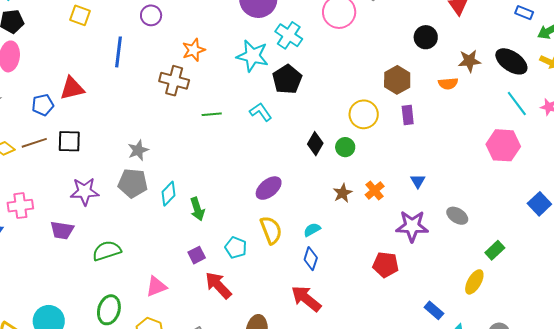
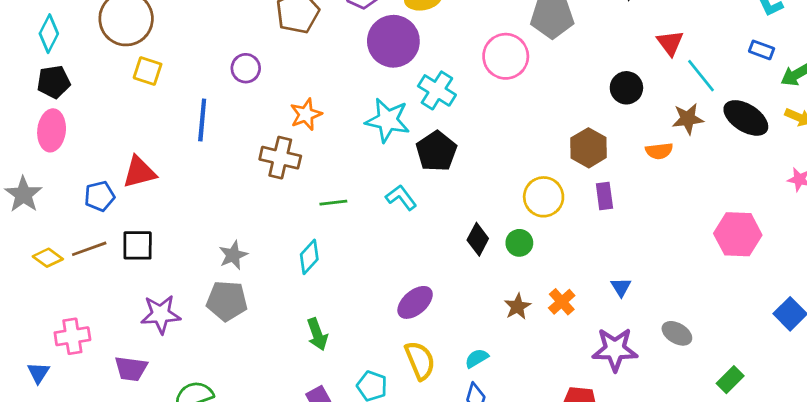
cyan line: (517, 104) -> (701, 76), moved
cyan diamond: (169, 194) -> (309, 257), moved

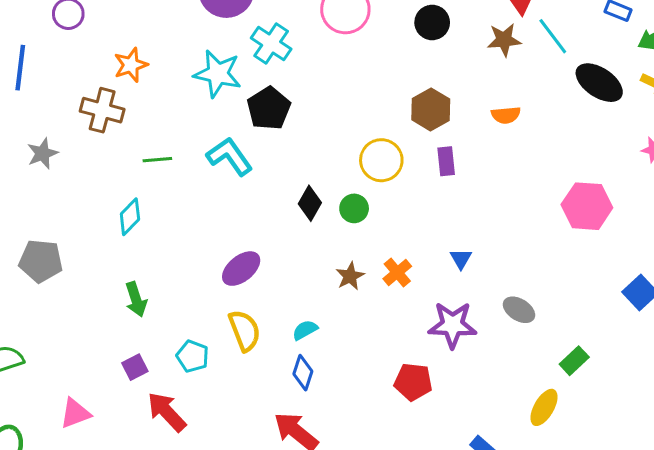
black circle: (626, 88) -> (432, 22), moved
brown star: (688, 119) -> (504, 40), moved
cyan L-shape: (401, 197) -> (230, 156), size x1.4
gray star: (233, 255) -> (42, 153), moved

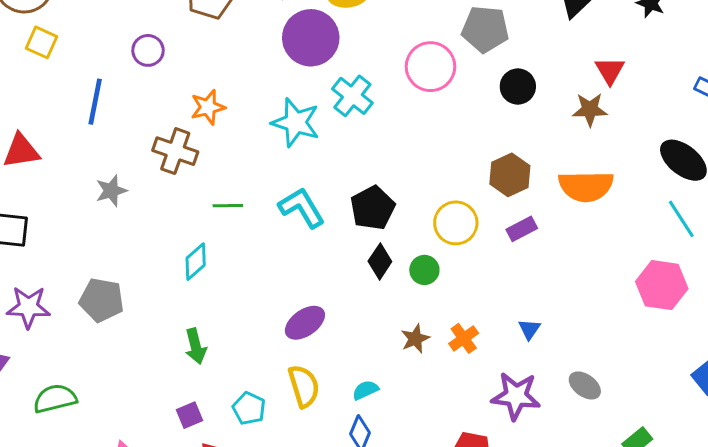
cyan line: (553, 36) -> (681, 219), moved
black pentagon: (269, 108) -> (373, 208), moved
orange semicircle: (506, 115) -> (586, 186), size x1.8
purple rectangle: (446, 161) -> (522, 229), turned 64

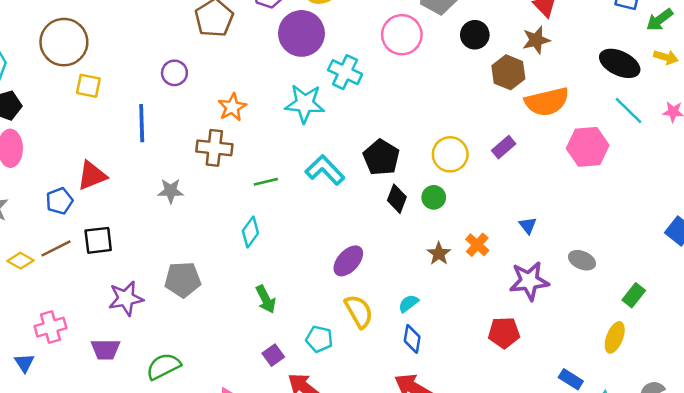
brown hexagon: (510, 175) -> (508, 72), moved
gray star: (111, 191) -> (171, 191), turned 30
pink hexagon: (662, 285) -> (588, 147), moved

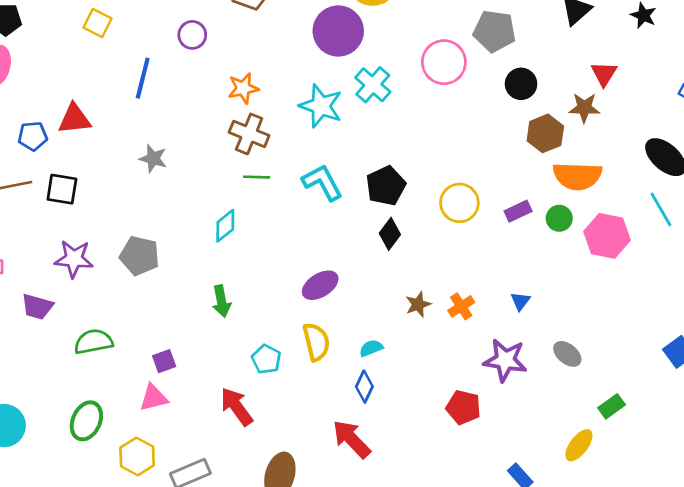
brown cross: (214, 148) -> (249, 134), moved
green circle: (434, 197) -> (559, 218), moved
purple square: (273, 355) -> (164, 361), moved

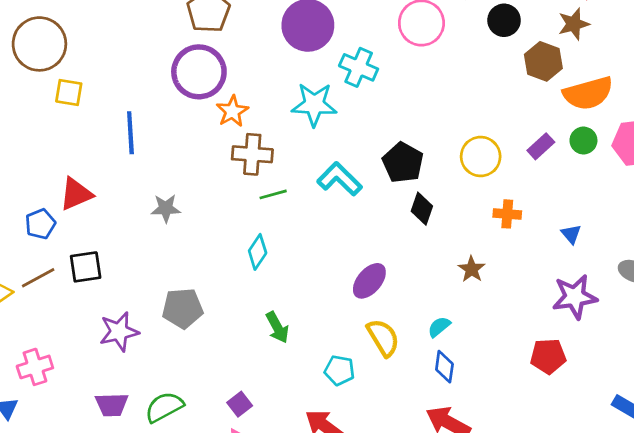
purple circle: (192, 35) -> (199, 72), moved, size x1.8
orange cross: (461, 306) -> (507, 214), moved, turned -35
purple trapezoid: (37, 307) -> (112, 405), moved

